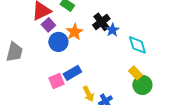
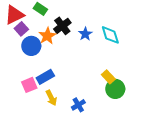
black cross: (101, 22) -> (62, 26), moved
cyan diamond: (137, 45) -> (110, 35), moved
yellow arrow: (88, 94) -> (51, 98), moved

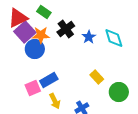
purple square: (21, 29) -> (25, 32), size x1.5
orange star: (47, 36) -> (41, 35), moved, turned 30
yellow rectangle: (108, 77) -> (97, 77), moved

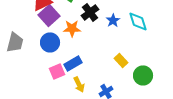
orange star: (41, 35) -> (72, 28), moved
blue circle: (35, 49) -> (50, 42), moved

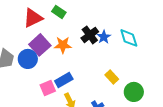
black cross: (90, 12) -> (90, 35), moved
purple square: (49, 15) -> (40, 45), moved
blue circle: (50, 42) -> (28, 59), moved

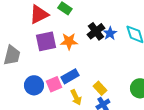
purple square: (40, 45) -> (46, 41), turned 30
blue circle: (28, 59) -> (34, 85), moved
yellow rectangle: (112, 77) -> (100, 88), moved

